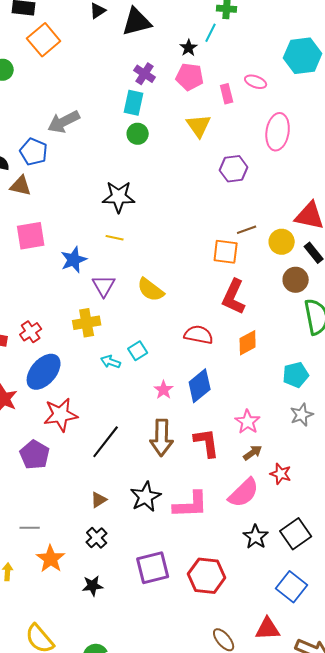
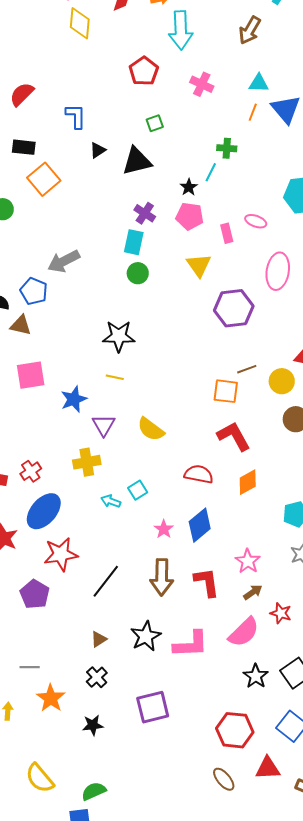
purple hexagon: (234, 169) -> (234, 308), size x1.4
red L-shape: (234, 297) -> (234, 436), turned 126
red hexagon: (207, 576) -> (235, 730), moved

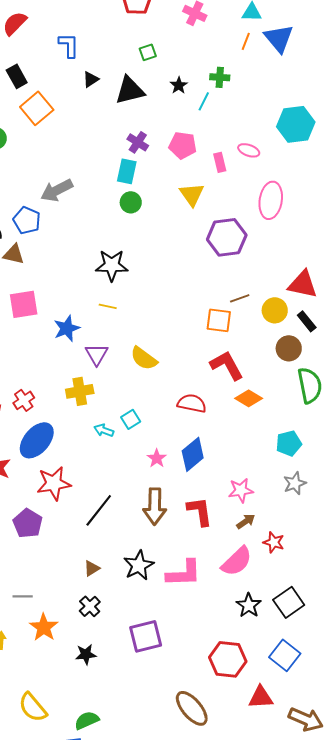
black rectangle: (24, 147) -> (17, 76), turned 55
black star: (189, 187) -> (179, 85), moved
orange diamond: (248, 482) -> (249, 398), moved, turned 60
pink star: (248, 561) -> (241, 490), turned 30
brown ellipse: (224, 779) -> (192, 708), moved, size x1.5

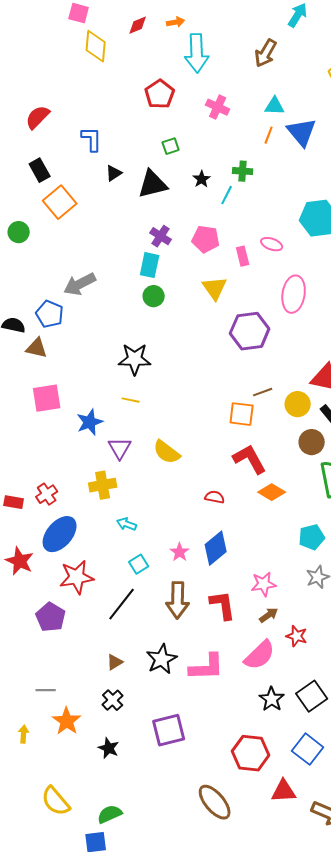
red semicircle: (192, 403) -> (215, 497), size x0.7
cyan square: (131, 419) -> (139, 564), moved
black star: (86, 654) -> (109, 748), turned 30

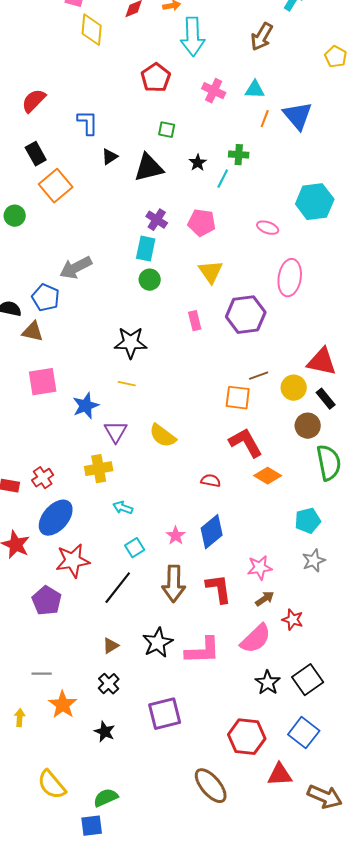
cyan triangle: (275, 106) -> (255, 90), moved
green square: (171, 146) -> (167, 130), turned 30
pink rectangle: (243, 256) -> (195, 321), moved

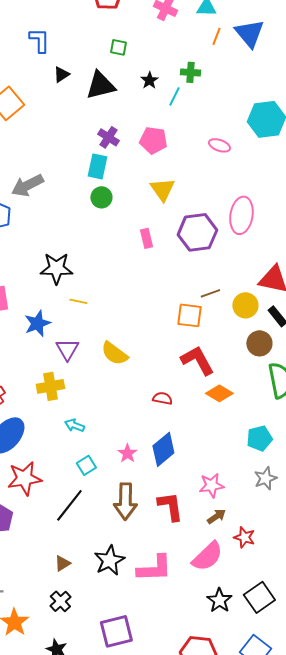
pink ellipse: (290, 278) -> (241, 215), moved
black star: (131, 343) -> (56, 268), moved

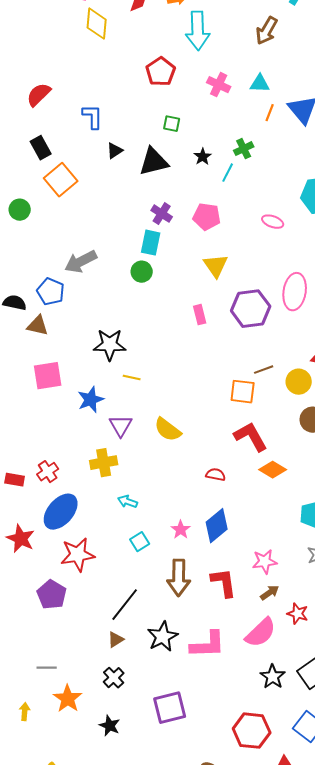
green cross: (190, 72) -> (244, 149), turned -30
green circle: (101, 197) -> (142, 272), moved
black line: (69, 505) -> (125, 605), moved

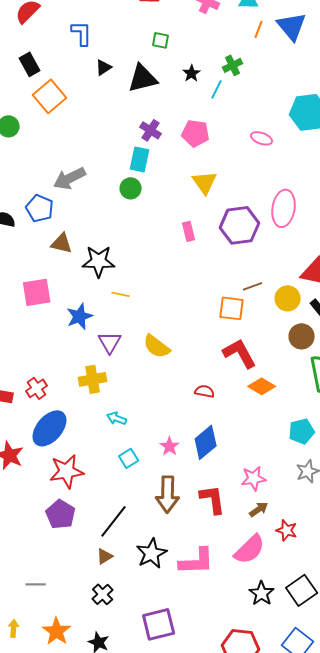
brown triangle: (38, 326) -> (62, 243), moved
purple pentagon: (52, 595) -> (61, 514), moved
orange star: (68, 699) -> (57, 631), moved

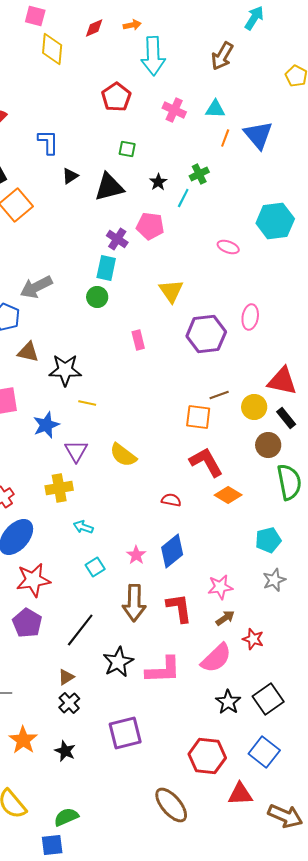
pink pentagon: (196, 133) -> (150, 226), moved
pink ellipse: (284, 208) -> (250, 317), size x0.7
pink rectangle: (189, 231) -> (138, 340), moved
brown triangle: (105, 556) -> (66, 677), moved

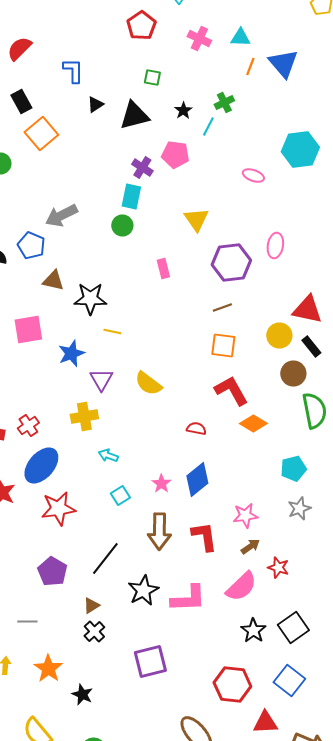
brown line: (219, 395) -> (222, 308), moved
purple pentagon: (27, 623) -> (52, 572), moved
black star: (65, 751) -> (82, 694), moved

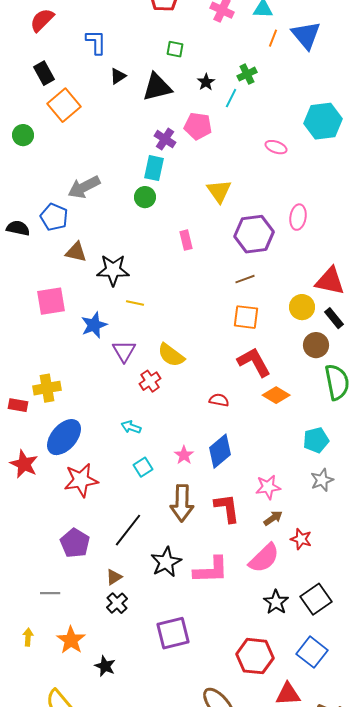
yellow cross: (84, 416) -> (47, 388), moved
red cross: (28, 426) -> (150, 381), moved

